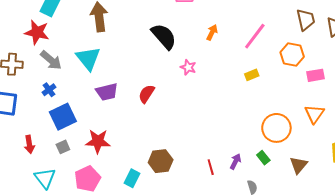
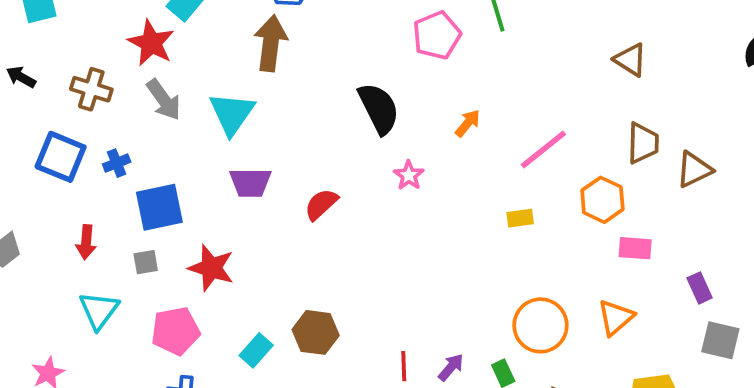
blue cross: (49, 90) -> (117, 163), moved

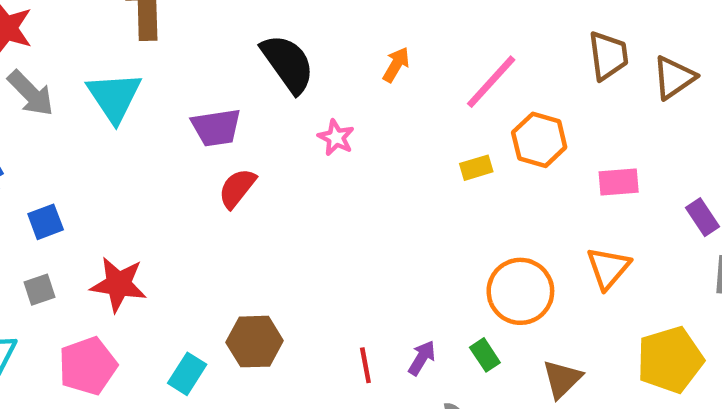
purple trapezoid: (250, 183) -> (216, 127), moved
orange hexagon: (602, 200) -> (539, 140), moved
blue square: (159, 207) -> (46, 222), size x0.6

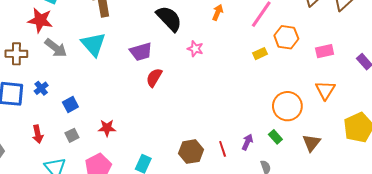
red star: (118, 284) -> (107, 128), size x0.7
brown hexagon: (255, 342) -> (191, 152), moved

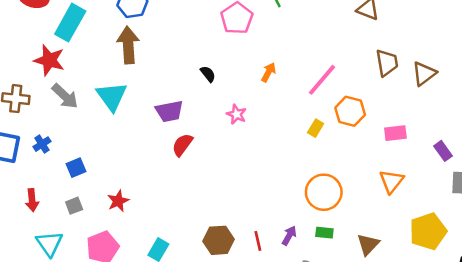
black semicircle: (169, 19) -> (208, 74), size x0.5
yellow rectangle: (260, 54) -> (316, 128), turned -40
orange circle: (287, 106) -> (324, 192), moved
red star: (107, 128) -> (118, 201), turned -30
green rectangle: (275, 137) -> (324, 233), turned -48

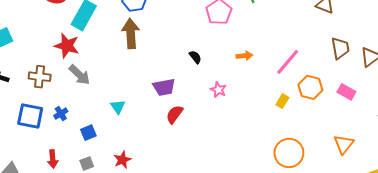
orange arrow: (269, 72) -> (244, 56), turned 56
cyan triangle: (112, 96) -> (118, 107), moved, size x0.6
pink rectangle: (395, 133) -> (346, 92), moved, turned 36

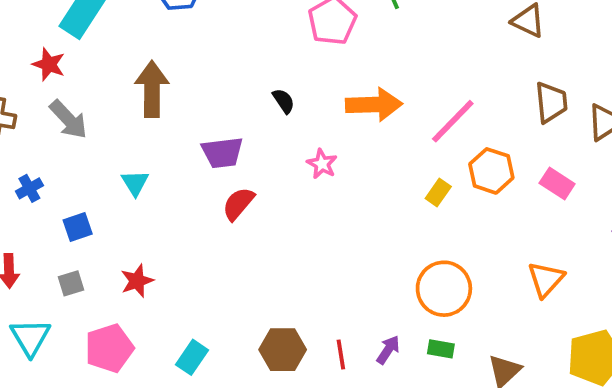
brown arrow: (131, 33) -> (152, 89), moved
red star: (67, 46) -> (49, 64), size x0.7
orange arrow: (244, 56) -> (374, 105), size x1.8

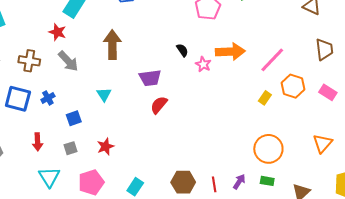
pink star: (322, 164) -> (203, 64), moved

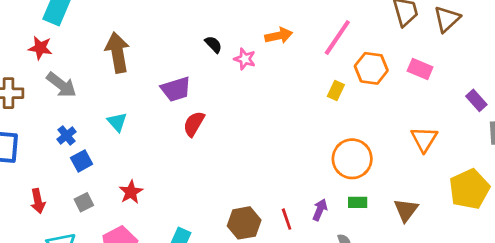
orange arrow: (230, 52) -> (279, 36), size x0.7
blue cross: (48, 98) -> (67, 135), moved

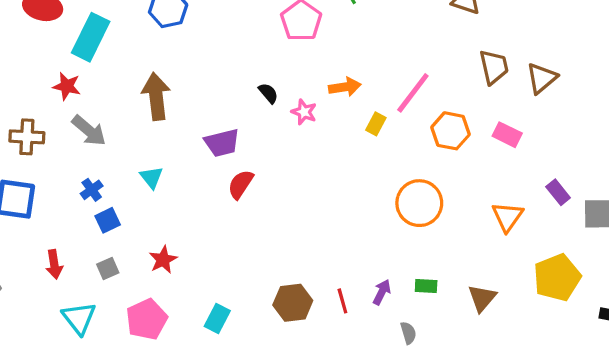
yellow rectangle: (336, 91) -> (376, 124), moved
purple rectangle: (476, 100) -> (558, 192), moved
orange circle: (352, 159) -> (419, 203), moved

